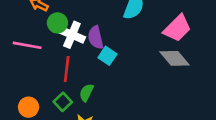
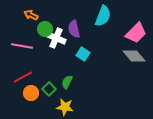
purple semicircle: (96, 37) -> (74, 29), moved
red line: (67, 69) -> (23, 77), moved, turned 54
orange circle: (29, 107) -> (31, 93), moved

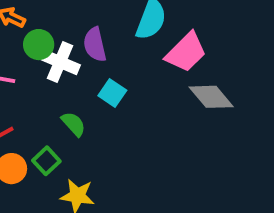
pink trapezoid: (136, 33) -> (186, 52), moved
green semicircle: (67, 82) -> (74, 124), moved, turned 112

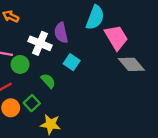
green circle: (39, 45) -> (20, 64), moved
pink trapezoid: (186, 52) -> (116, 37), turned -76

